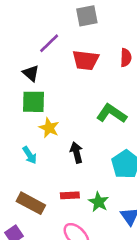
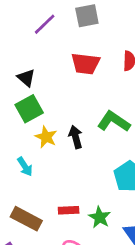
purple line: (49, 43) -> (45, 24), moved
green square: (34, 102) -> (29, 109), turned -30
black arrow: (76, 153) -> (76, 137), moved

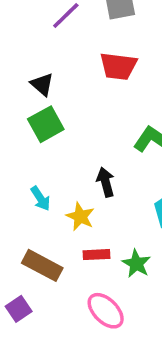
yellow star: (46, 137) -> (80, 217), moved
black arrow: (76, 137) -> (106, 182), moved

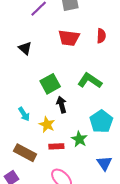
green square: (46, 124) -> (50, 84), moved
green star: (136, 264) -> (79, 139), moved

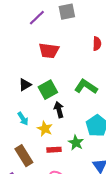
red trapezoid: (69, 38) -> (49, 51), moved
black triangle: (25, 48) -> (25, 85), moved, turned 48
brown rectangle: (25, 153) -> (24, 156), turned 30

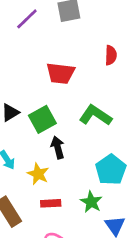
red trapezoid: (49, 51) -> (60, 73), moved
green star: (76, 143) -> (91, 202), moved

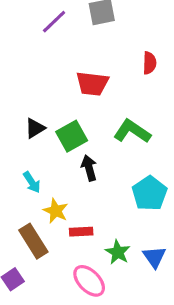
yellow star: (38, 174) -> (56, 211), moved
green star: (91, 202) -> (118, 252), moved

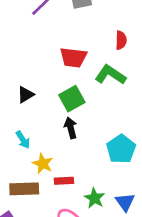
green L-shape: (132, 131) -> (110, 75), moved
green square: (72, 136) -> (72, 99), moved
brown rectangle: (33, 241) -> (24, 189), turned -60

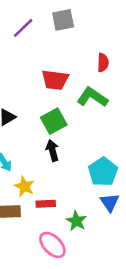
blue triangle: (125, 202) -> (110, 202), moved

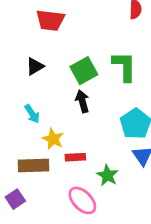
red trapezoid: (55, 80) -> (50, 20), moved
green L-shape: (92, 97) -> (124, 66), moved, turned 56

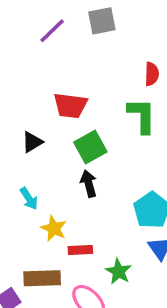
red trapezoid: (50, 20) -> (70, 106), moved
green L-shape: (124, 66) -> (142, 115), moved
brown rectangle: (34, 166) -> (42, 278), moved

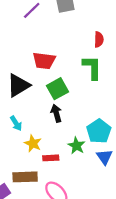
black triangle: (32, 142) -> (18, 85), size x1.6
green star: (119, 272) -> (76, 146), moved

